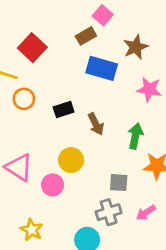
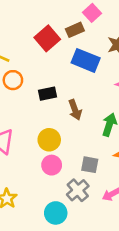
red square: (32, 48) -> (47, 38), moved
pink circle: (53, 185) -> (52, 165), moved
gray cross: (109, 212) -> (78, 190), turned -30

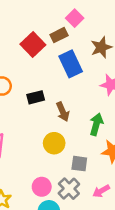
blue rectangle: (86, 60) -> (71, 64), turned 45
yellow circle: (49, 140) -> (54, 143), moved
pink circle: (52, 165) -> (42, 187), moved

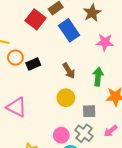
black rectangle: (36, 97) -> (33, 64), moved

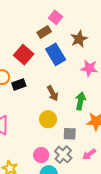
red square: (35, 19) -> (24, 55), moved

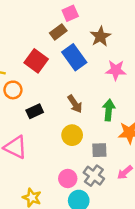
pink square: (56, 17) -> (70, 13), turned 32
black rectangle: (19, 84) -> (35, 111), moved

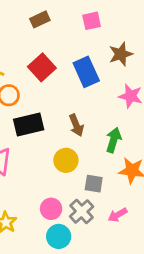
brown rectangle: (58, 32) -> (40, 19), moved
black rectangle: (35, 111) -> (29, 125), size x1.5

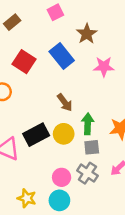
black rectangle: (29, 125) -> (36, 135), moved
green arrow: (114, 140) -> (88, 124), moved
cyan circle: (59, 236) -> (59, 200), moved

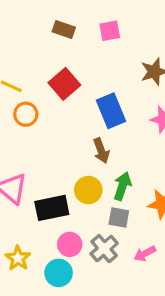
pink square: (55, 12) -> (110, 31), moved
brown rectangle: (12, 22) -> (64, 30), turned 42
blue rectangle: (62, 56) -> (111, 111), moved
black rectangle: (36, 135) -> (52, 208), moved

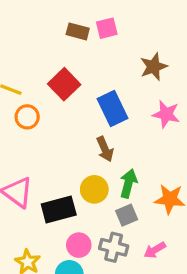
brown rectangle: (64, 30) -> (78, 31), moved
gray square: (119, 217) -> (127, 215), turned -30
gray cross: (104, 249) -> (114, 247), turned -32

